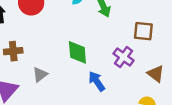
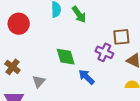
brown square: (143, 31) -> (121, 37), moved
brown cross: (13, 51) -> (12, 67), turned -35

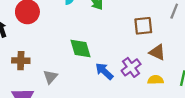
purple cross: (104, 52) -> (131, 67), moved, turned 30
brown cross: (12, 67) -> (21, 61), turned -35

